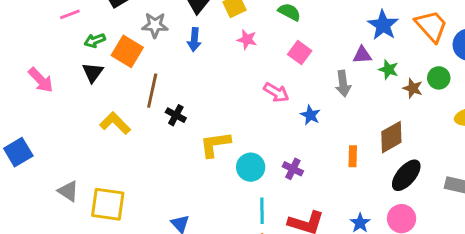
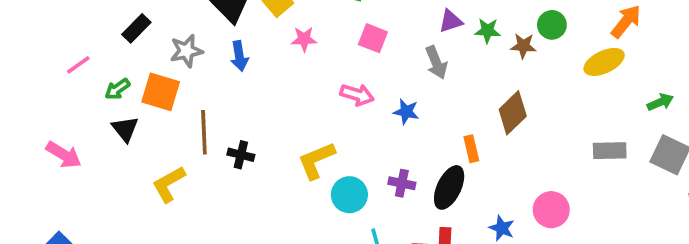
yellow L-shape: (115, 123) -> (169, 184), turned -60
yellow L-shape: (215, 144) -> (316, 160), moved
black ellipse: (406, 175) -> (449, 187), moved

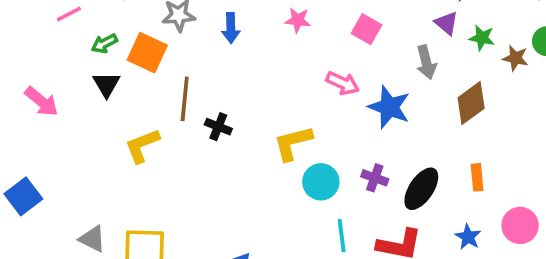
purple triangle: (451, 21) -> (446, 23), turned 50
blue star: (406, 112) -> (389, 107), size x1.6
brown diamond: (513, 113) -> (471, 103), moved
orange rectangle: (471, 149) -> (477, 177), moved

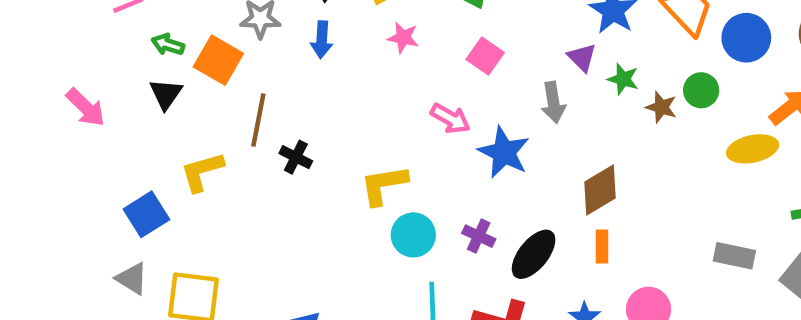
green arrow: (104, 44) -> (168, 45), turned 40
brown diamond: (471, 103) -> (600, 190), moved
blue square: (23, 196) -> (146, 214), moved

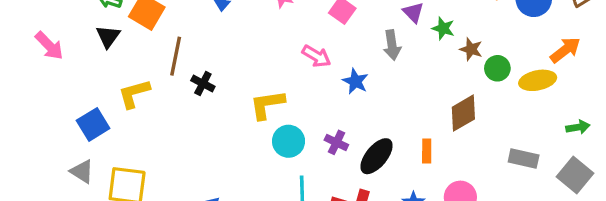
green circle: (701, 90) -> (497, 68), moved
blue star: (504, 152) -> (355, 81), size x0.7
brown diamond: (600, 190) -> (463, 113), moved

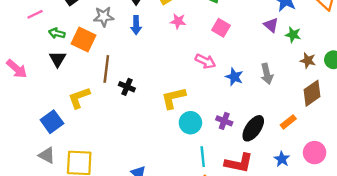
gray arrow: (392, 45) -> (267, 74), moved
brown star: (471, 49) -> (308, 61), moved
orange rectangle: (427, 151) -> (288, 122), turned 56

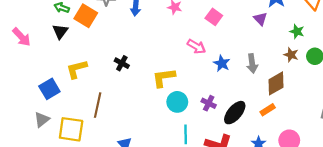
green star: (293, 35) -> (297, 31), moved
brown line: (106, 69) -> (98, 105), moved
brown diamond: (312, 93) -> (276, 83), moved
gray triangle: (47, 155) -> (42, 120), turned 49

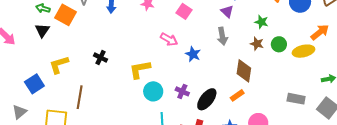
gray arrow: (252, 63) -> (222, 36), moved
brown diamond: (276, 83) -> (244, 71), turned -50
gray triangle: (42, 120) -> (19, 112), moved

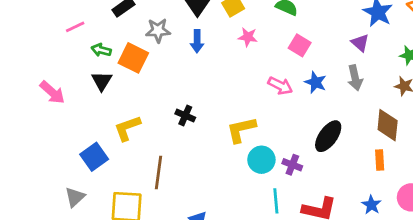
blue star: (193, 54) -> (316, 82), moved
purple cross: (182, 91) -> (292, 165), moved
orange rectangle: (237, 95) -> (380, 160), turned -56
black ellipse: (207, 99) -> (328, 136), moved

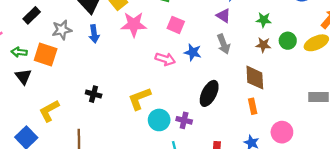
pink star: (248, 37) -> (134, 24), size x1.6

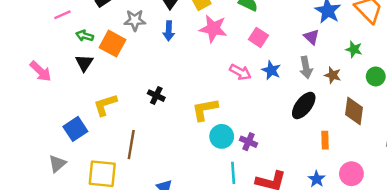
brown star: (263, 45) -> (333, 75), moved
brown diamond: (255, 78) -> (354, 111), moved
black ellipse: (209, 93) -> (304, 106), moved

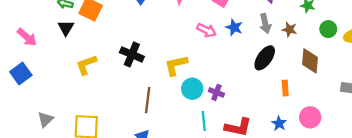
black cross: (156, 96) -> (132, 54), size x1.5
blue square: (75, 129) -> (21, 74), moved
brown line: (131, 145) -> (148, 100), moved

